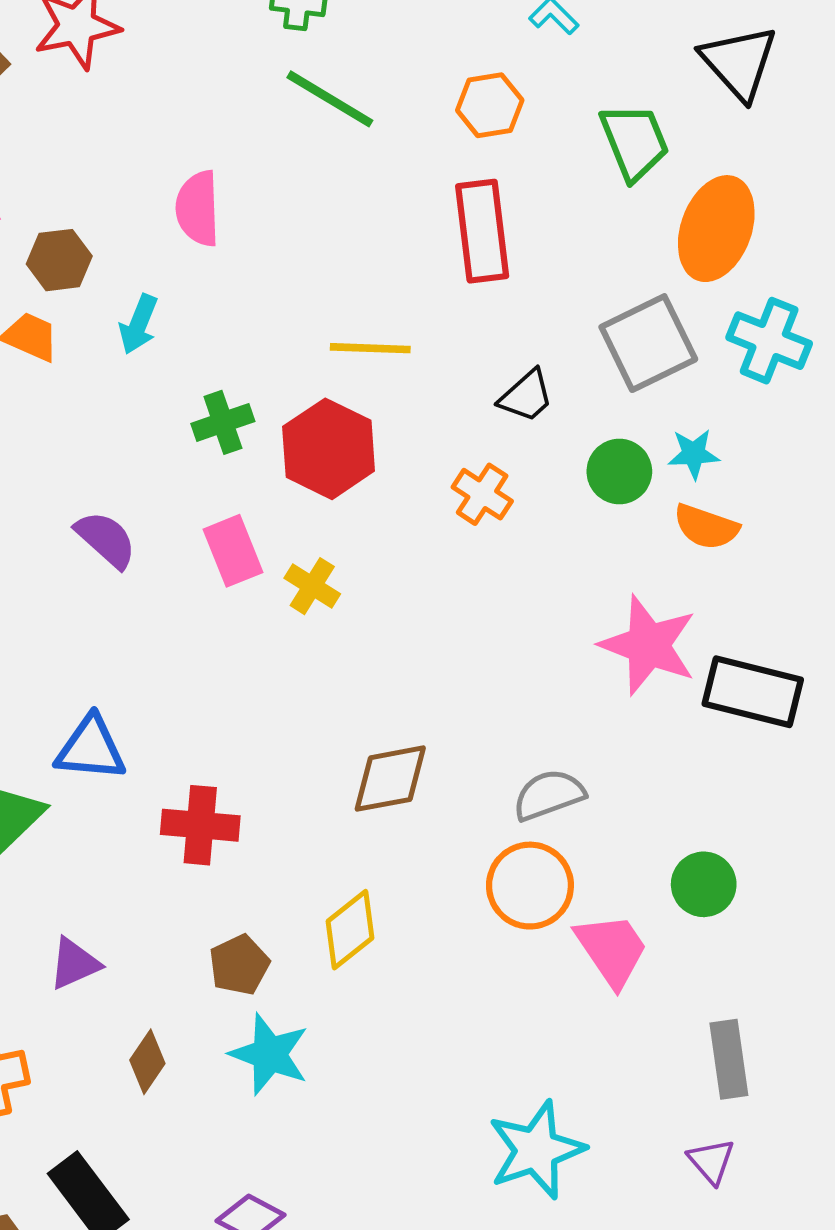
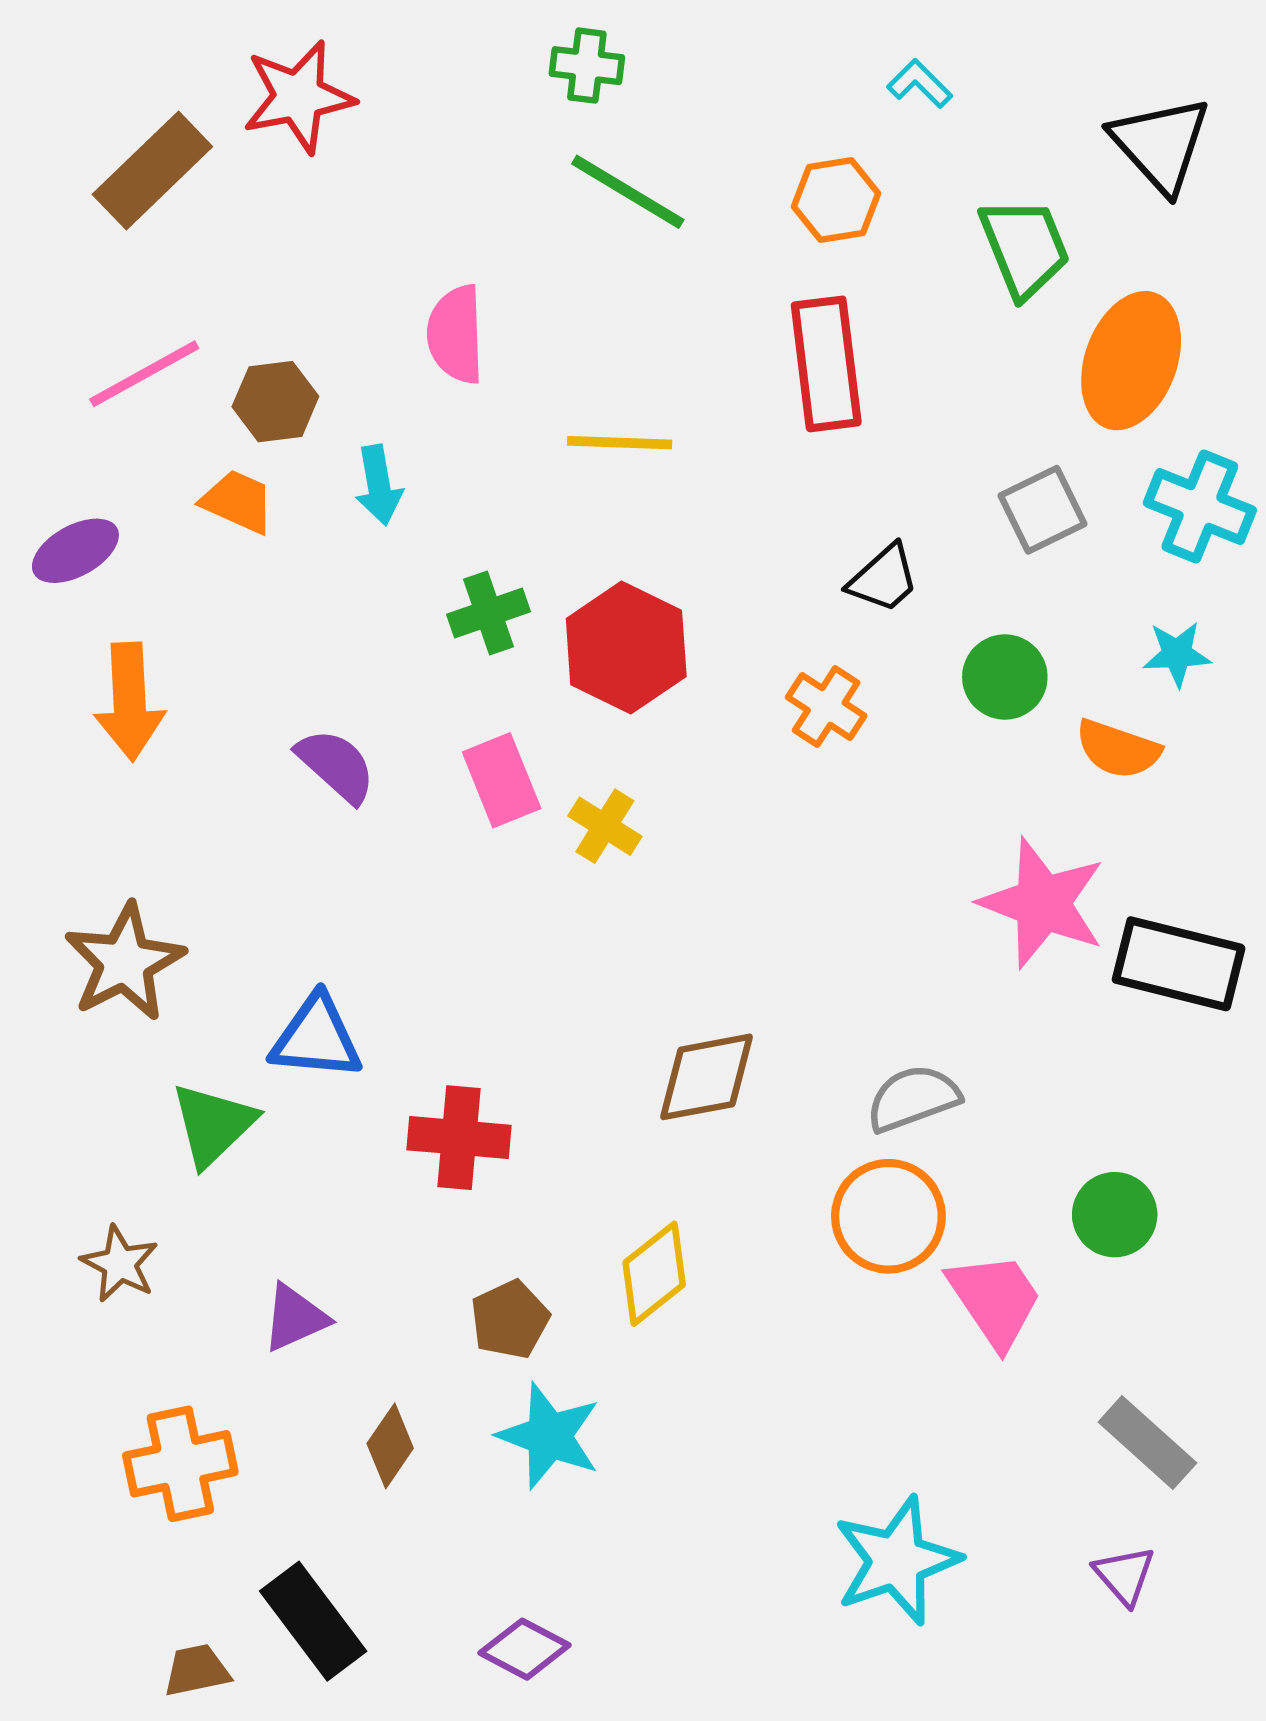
cyan arrow: (139, 324) -> (379, 485), turned -32
gray square: (648, 343) -> (1043, 510), size x0.7
yellow line: (370, 348) -> (620, 443), moved
cyan star: (694, 454) -> (1177, 654), moved
gray rectangle: (729, 1059) -> (1147, 1442), turned -40

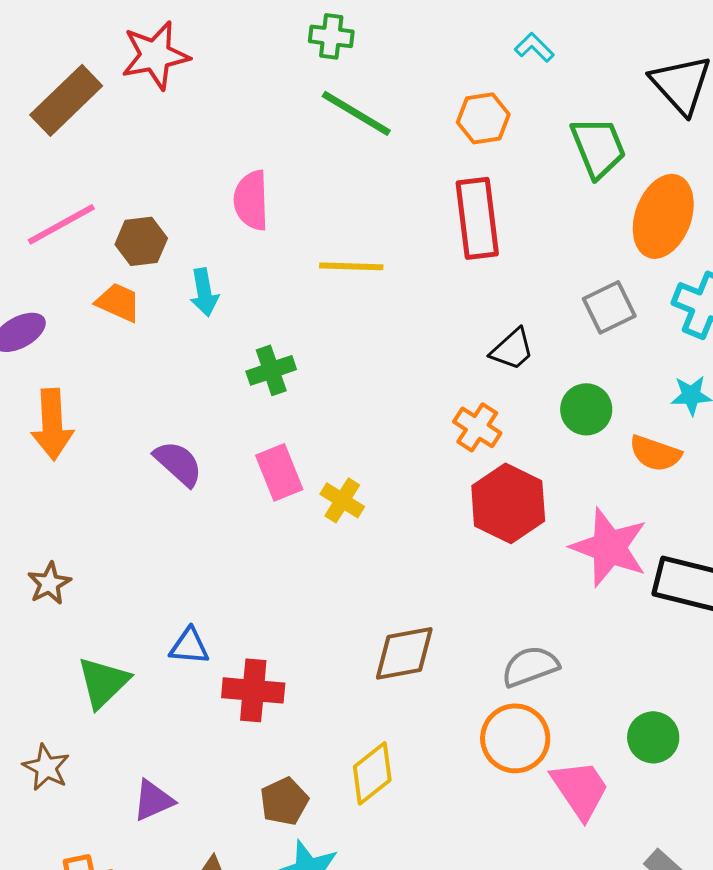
red hexagon: (626, 647) -> (508, 503), moved
brown star: (125, 962) -> (49, 583), size x0.6
blue triangle: (316, 1038) -> (189, 646), moved, size x0.7

